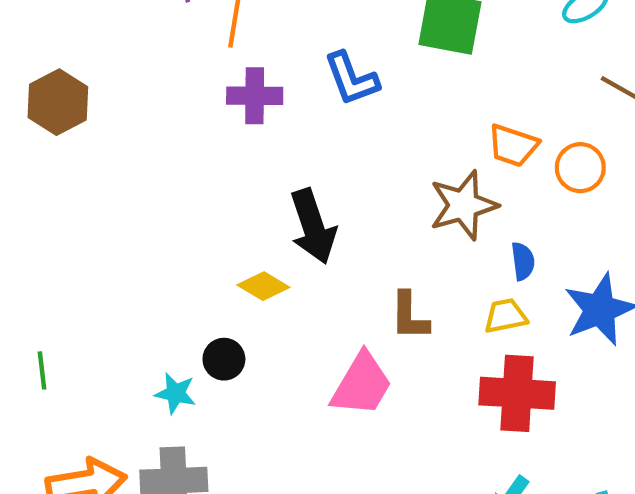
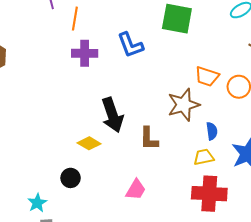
brown L-shape: (409, 316) -> (149, 139), moved
pink trapezoid: (362, 384) -> (136, 190), size x0.7
cyan star: (175, 393) -> (37, 203), moved, turned 30

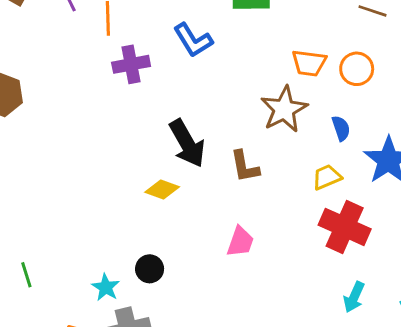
blue semicircle: (212, 131) -> (341, 128), moved
black circle: (71, 178) -> (150, 269), moved
red cross: (209, 194) -> (345, 227), turned 32

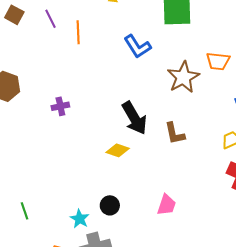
purple cross: (131, 64) -> (60, 106), moved, size x0.7
brown star: (284, 109) -> (183, 77), moved
pink trapezoid: (240, 242) -> (167, 205), moved

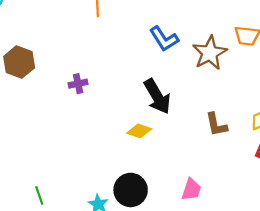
blue L-shape: (137, 47) -> (164, 39), moved
brown L-shape: (175, 133) -> (216, 125), moved
black circle: (110, 205) -> (131, 190), size x1.6

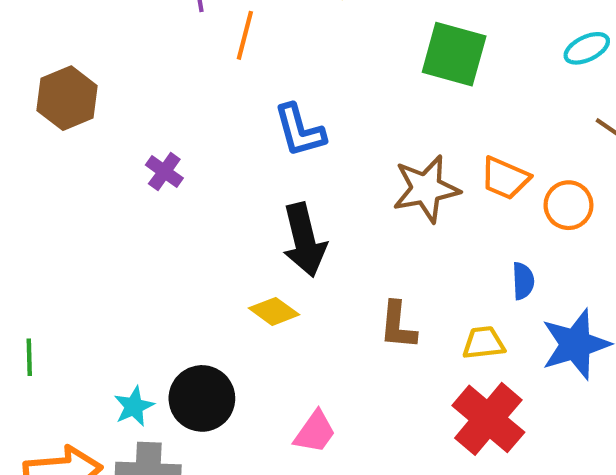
blue L-shape: (164, 39) -> (300, 130), moved
purple cross: (78, 84) -> (164, 172), turned 30
yellow diamond: (139, 131) -> (274, 311), moved

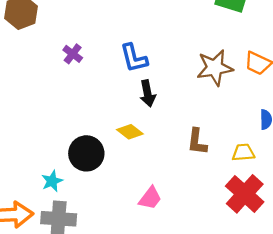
blue L-shape: (300, 130) -> (134, 58), moved
black arrow: (304, 240) -> (148, 93), size x0.7
black circle: (202, 398) -> (86, 153), moved

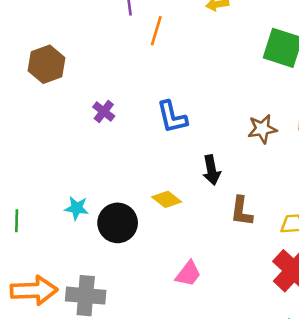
brown star: (215, 68) -> (262, 129), size x0.7
black arrow: (148, 93) -> (211, 170), moved
cyan star: (52, 181) -> (77, 208), moved, turned 30

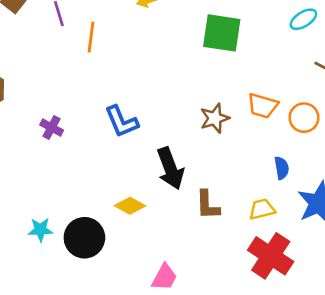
black arrow: (211, 170) -> (170, 168), size x1.4

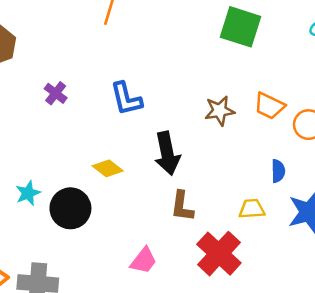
brown L-shape: (208, 205) -> (182, 206), moved
yellow diamond: (130, 206) -> (108, 168), moved
cyan star: (40, 230) -> (28, 193), turned -30
red cross: (271, 256) -> (219, 254), moved

